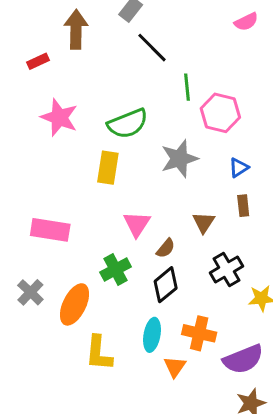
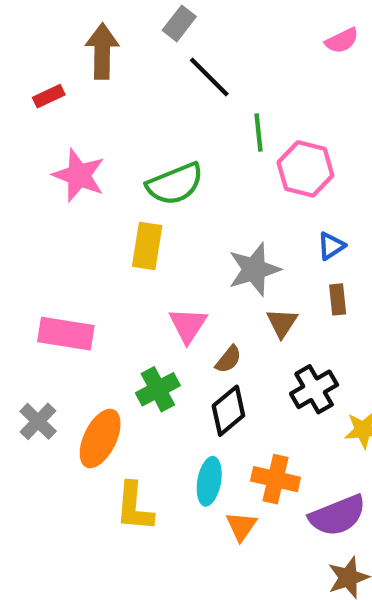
gray star: (179, 159) -> (254, 269), moved

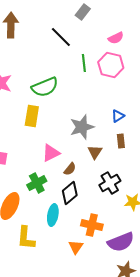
gray rectangle: (179, 23) -> (83, 12), moved
pink semicircle: (342, 41) -> (116, 38), moved
pink hexagon: (305, 169) -> (111, 65), moved
pink triangle: (188, 325) -> (51, 153), turned 30
cyan ellipse: (209, 481) -> (53, 215), moved

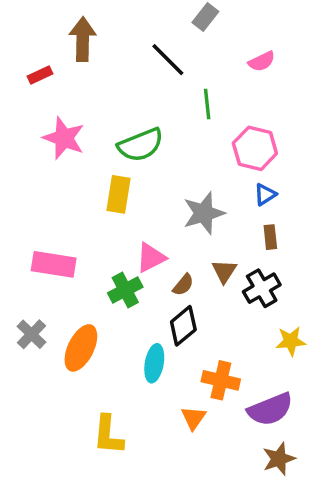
pink hexagon: (111, 65) -> (255, 148), moved
brown triangle: (95, 152) -> (224, 271), moved
green cross: (37, 183) -> (125, 290), moved
black cross: (110, 183) -> (262, 288), moved
yellow L-shape: (26, 238) -> (108, 435), moved

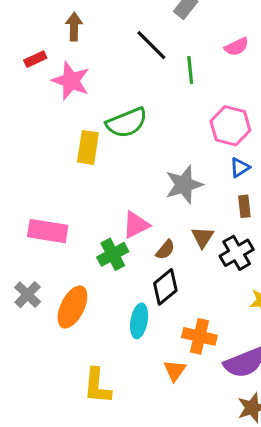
brown arrow: (83, 39) -> (74, 27), size x0.7
green line: (207, 104) -> (190, 70), moved
pink star: (64, 138) -> (71, 81), moved
yellow rectangle: (118, 194) -> (88, 147), moved

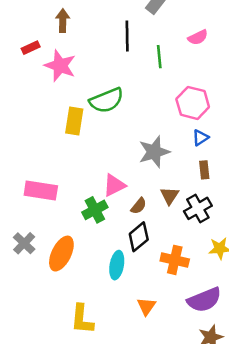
black line: (151, 45) -> (127, 36), turned 44
orange cross: (199, 336) -> (175, 260), moved

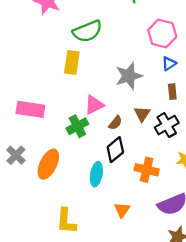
yellow rectangle: (74, 121) -> (72, 63), moved

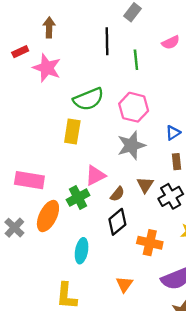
pink hexagon: (162, 33) -> (134, 107), moved
orange ellipse: (48, 164) -> (48, 216), moved
cyan ellipse: (96, 174) -> (82, 251), moved

